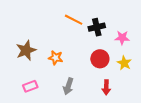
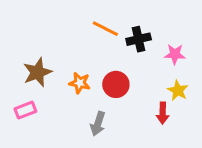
red circle: (100, 59) -> (116, 84), moved
pink rectangle: (30, 86) -> (25, 110), moved
red arrow: (106, 87) -> (163, 113), moved

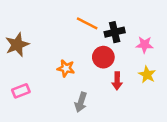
brown star: (37, 72) -> (17, 45), moved
red circle: (116, 84) -> (103, 57), moved
red arrow: (163, 113) -> (117, 81), moved

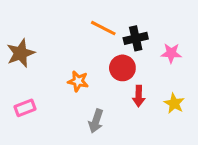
yellow star: (147, 75) -> (174, 103), moved

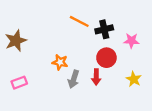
red circle: (122, 68) -> (106, 58), moved
red arrow: (139, 96) -> (96, 77), moved
gray arrow: (96, 121) -> (74, 79), moved

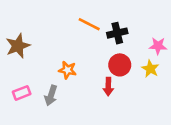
pink star: (131, 41) -> (158, 46), moved
gray arrow: (74, 79) -> (51, 96), moved
yellow star: (134, 79) -> (150, 69), moved

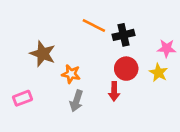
brown star: (18, 46) -> (43, 54), moved, turned -30
gray arrow: (51, 96) -> (76, 101), moved

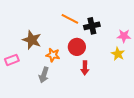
red circle: (126, 69) -> (77, 47), moved
pink rectangle: (23, 98) -> (12, 60), moved
gray arrow: (76, 101) -> (44, 75), moved

